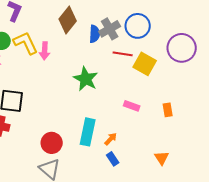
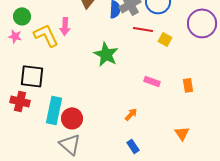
yellow L-shape: (26, 43) -> (46, 35), moved
yellow square: (145, 64) -> (165, 39), size x0.6
cyan rectangle: (88, 132) -> (54, 110), moved
blue rectangle: (113, 159) -> (133, 146), moved

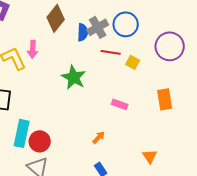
orange rectangle: (188, 85) -> (165, 99), moved, size x1.5

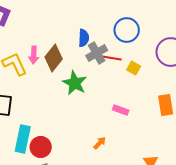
brown diamond: (56, 18) -> (54, 58), moved
gray cross: (98, 27) -> (97, 53), moved

